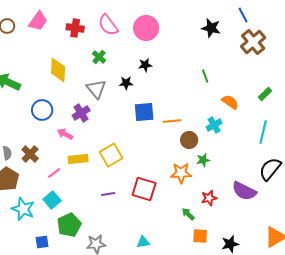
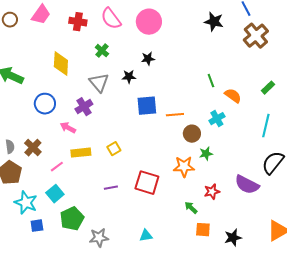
green line: (205, 76) -> (211, 81), moved
yellow square: (111, 155) -> (114, 149), size x0.6
blue square: (42, 242) -> (37, 226), moved

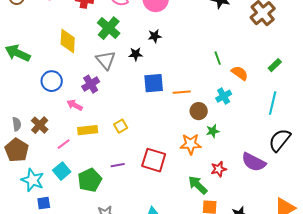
green cross: (102, 51) -> (109, 28), size x1.6
green arrow: (191, 208) -> (198, 185), size x1.5
green pentagon: (72, 219) -> (90, 180), moved

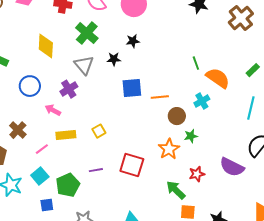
orange semicircle: (240, 73) -> (218, 78), size x1.4
orange star: (191, 144) -> (169, 149), turned -30
blue square: (44, 203) -> (47, 205), moved

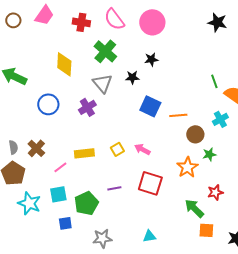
blue square: (132, 88) -> (150, 106), turned 30
pink arrow: (53, 110) -> (142, 149), moved
cyan square: (40, 176) -> (58, 194), turned 30

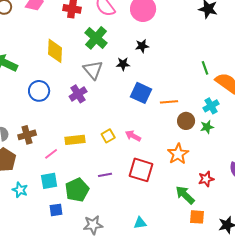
brown cross: (36, 148) -> (27, 135), turned 30
green star: (209, 154) -> (207, 127), moved
cyan star: (29, 203) -> (20, 190), size x0.7

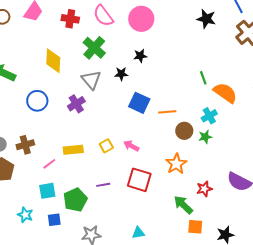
cyan star: (20, 190) -> (25, 215), moved

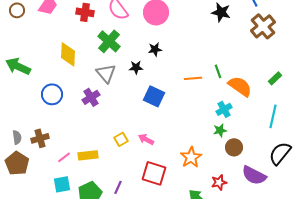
orange line: (167, 112) -> (193, 78), moved
brown circle: (184, 131) -> (234, 147), moved
yellow rectangle: (73, 150) -> (88, 155), moved
purple line: (103, 185) -> (118, 187), moved, turned -56

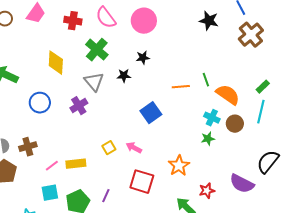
blue square: (154, 96) -> (151, 113), moved, turned 30
cyan cross: (224, 109) -> (212, 118), turned -35
cyan line: (273, 116) -> (261, 112), moved
brown circle: (234, 147) -> (235, 124), moved

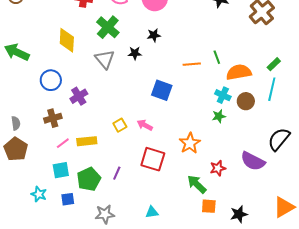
orange semicircle: (228, 95) -> (239, 72), turned -45
purple cross: (79, 106) -> (79, 96), moved
blue square: (151, 113) -> (162, 90), turned -35
brown cross: (28, 147) -> (53, 118), moved

